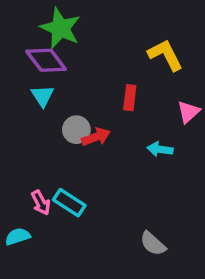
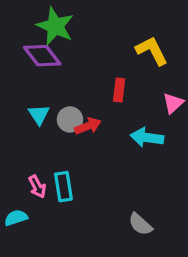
cyan triangle: (43, 96) -> (39, 115), moved
cyan arrow: (160, 149) -> (147, 137), size x1.4
cyan rectangle: (69, 203) -> (63, 187), turned 48

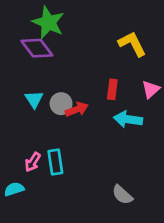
red rectangle: (119, 90) -> (112, 89), moved
pink arrow: (37, 187) -> (33, 162), turned 60

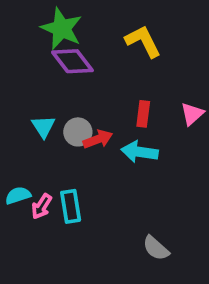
yellow L-shape: (132, 44) -> (143, 41), moved
purple diamond: (37, 48) -> (72, 61), moved
cyan arrow: (128, 119) -> (140, 152), moved
cyan semicircle: (14, 189) -> (18, 195), moved

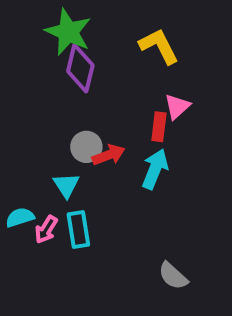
purple diamond: (72, 61) -> (80, 68), turned 51
pink triangle: (192, 114) -> (177, 107), moved
cyan triangle: (43, 127) -> (66, 185), moved
cyan arrow: (140, 152) -> (155, 169), turned 104

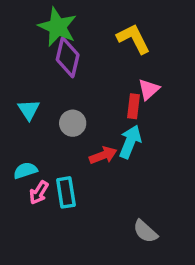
red arrow: (109, 155) -> (103, 155), moved
cyan triangle: (66, 185) -> (29, 110), moved
cyan semicircle: (20, 217) -> (25, 170), moved

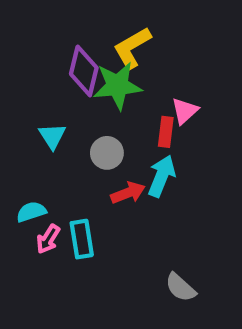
green star: (57, 27) -> (117, 86), moved, turned -30
yellow L-shape: (134, 39) -> (132, 48), moved, turned -93
cyan triangle: (29, 110) -> (52, 136), moved
gray circle: (73, 123) -> (107, 153), moved

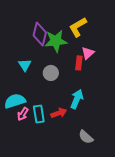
yellow L-shape: (132, 48) -> (78, 27), moved
cyan arrow: (162, 176) -> (77, 99), moved
red arrow: (128, 193) -> (59, 113), moved
cyan semicircle: (31, 212) -> (15, 101), size x1.5

